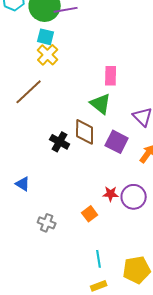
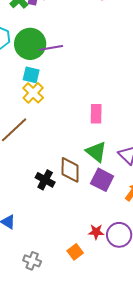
green triangle: (101, 104) -> (96, 152), moved

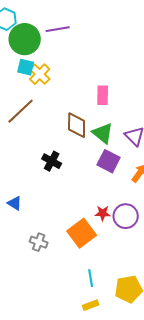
green circle: (30, 44) -> (25, 39), moved
cyan square: (31, 75) -> (26, 67), moved
brown diamond: (70, 170) -> (77, 125), moved
orange square: (75, 252) -> (82, 233), size x1.8

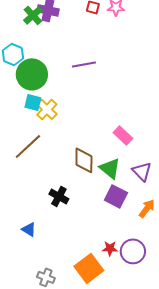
purple line: (58, 29) -> (84, 64), moved
pink rectangle: (103, 95) -> (123, 135), moved, turned -48
blue triangle: (15, 203) -> (29, 229), moved

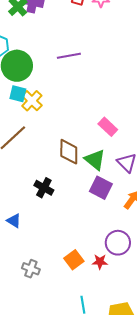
red star: (110, 248) -> (100, 262), moved
orange square: (89, 268) -> (74, 260), size x0.7

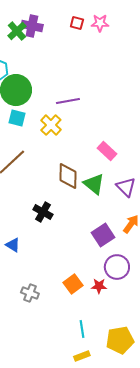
purple line: (69, 56) -> (68, 101), moved
yellow cross: (32, 101) -> (51, 125), moved
purple square: (101, 188) -> (103, 235), moved, turned 30

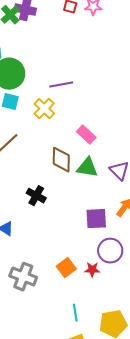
pink rectangle: (107, 151) -> (86, 135), moved
green triangle: (94, 184) -> (87, 168), turned -30
purple square: (103, 235) -> (96, 219), turned 30
gray cross: (30, 293) -> (23, 277), size x1.5

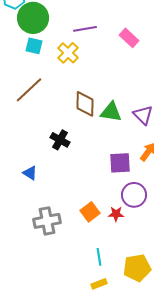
pink rectangle: (86, 135) -> (129, 38), moved
gray cross: (23, 277) -> (47, 221), turned -32

